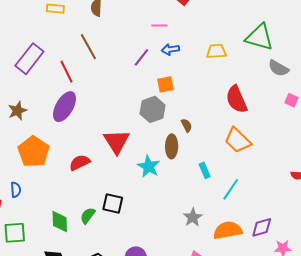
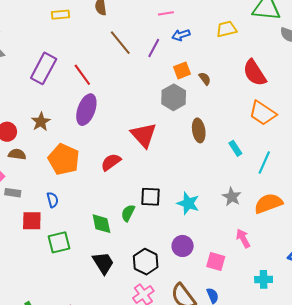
brown line: (88, 47) -> (120, 43), moved
brown semicircle: (187, 125) -> (205, 79), moved
cyan star: (149, 166) -> (188, 203), moved

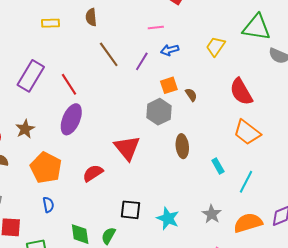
yellow trapezoid: (227, 29) -> (216, 46), turned -45
blue semicircle: (53, 200) -> (48, 205), moved
green semicircle: (128, 213) -> (108, 236), moved

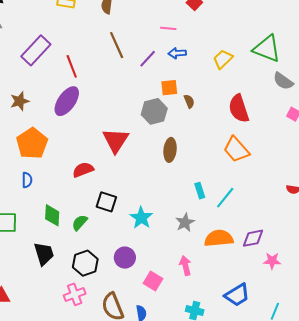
cyan rectangle: (218, 166) -> (200, 191), moved
red semicircle: (93, 173) -> (83, 170), moved

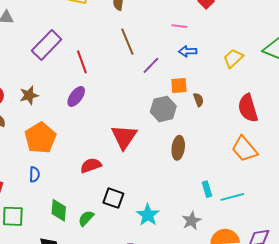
purple line: (148, 59) -> (151, 65), moved
purple ellipse: (67, 101) -> (76, 96), size x0.7
cyan line: (225, 198) -> (232, 197), turned 35

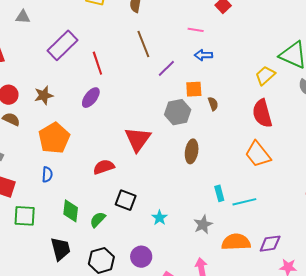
yellow trapezoid: (233, 58) -> (265, 75), moved
cyan star: (148, 215) -> (160, 218), size x0.7

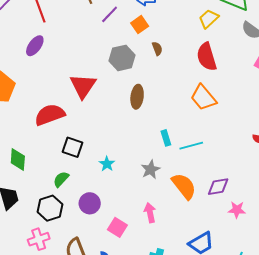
orange square: (194, 89) -> (140, 25), moved, turned -30
red semicircle: (104, 167) -> (50, 115), size x1.4
green semicircle: (98, 220) -> (61, 179), moved
orange semicircle: (236, 242) -> (184, 186), turned 56

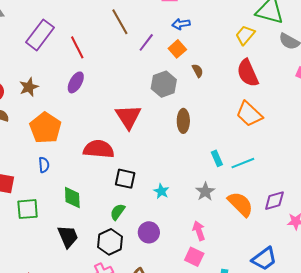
red semicircle: (50, 115) -> (99, 149), turned 32
pink arrow: (150, 213) -> (199, 231), moved
pink square: (117, 227) -> (194, 257), moved

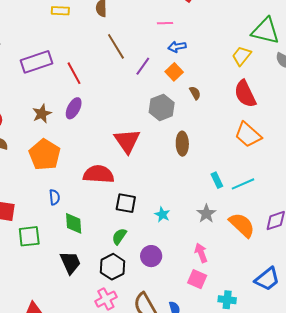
purple rectangle: (40, 35) -> (37, 62), turned 36
brown star: (29, 87) -> (42, 114), moved
blue semicircle: (44, 165) -> (54, 197), moved

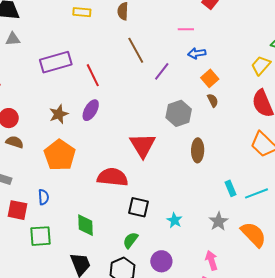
orange square: (174, 72) -> (210, 78), moved
blue semicircle: (54, 197) -> (44, 197), moved

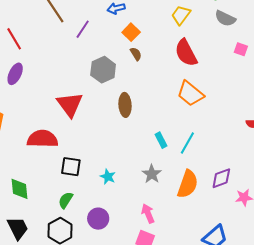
cyan line: (257, 193) -> (187, 143), turned -35
orange semicircle: (253, 234) -> (188, 184), turned 68

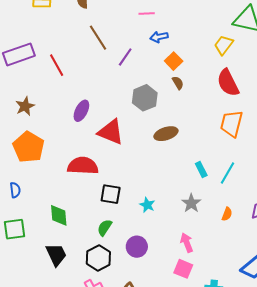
purple ellipse: (15, 74) -> (81, 111), moved
orange trapezoid: (190, 94) -> (231, 124), turned 64
red triangle: (70, 104) -> (111, 132), turned -32
brown ellipse: (125, 105) -> (166, 134), turned 75
orange semicircle: (188, 184) -> (227, 214), size x0.5

